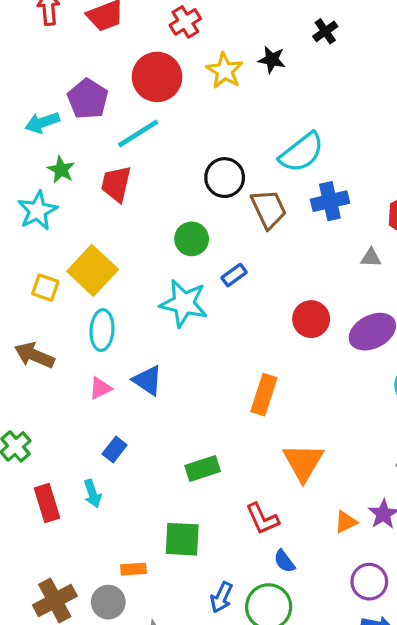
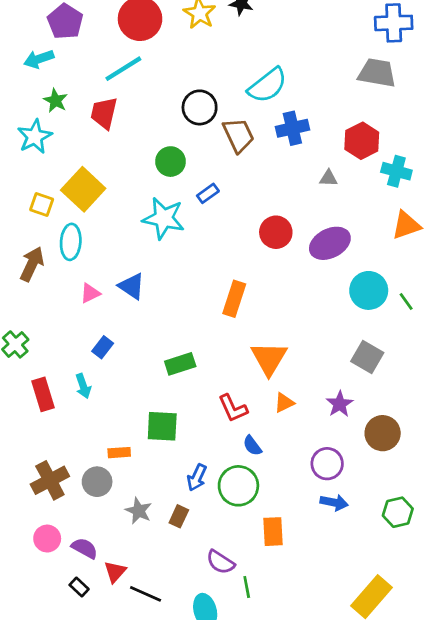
purple pentagon: (88, 99) -> (65, 22), moved
cyan ellipse: (102, 330) -> (71, 242), moved
brown arrow: (34, 355) -> (32, 264), turned 92
orange triangle: (346, 522) -> (284, 403), moved

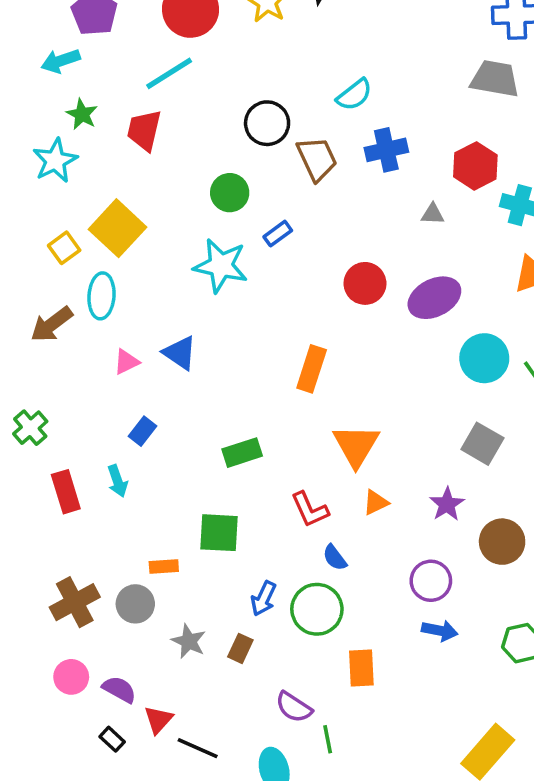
cyan semicircle: (268, 85) -> (354, 95), size x0.7
yellow square: (42, 204) -> (64, 248), turned 35
brown arrow: (32, 264) -> (52, 324), turned -152

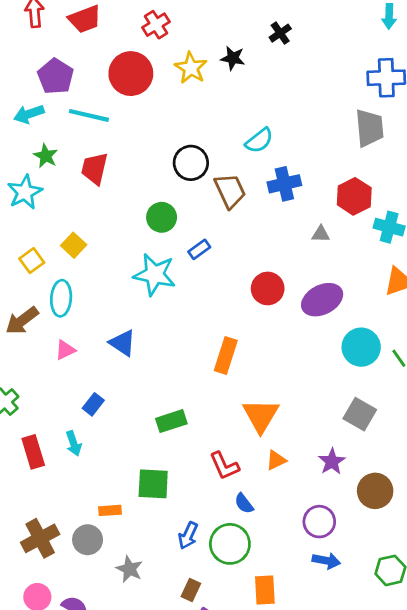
cyan line: (169, 73) -> (89, 115), moved, turned 45
gray trapezoid: (495, 79) -> (370, 128), turned 75
yellow square: (117, 228) -> (74, 245), size x0.6
pink triangle: (126, 362) -> (65, 350), moved
brown rectangle: (240, 648) -> (191, 590), moved

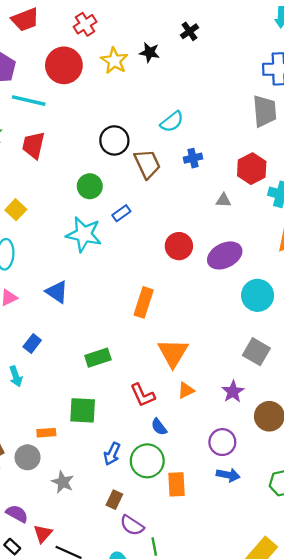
blue cross: (284, 184) -> (193, 158), size x0.7
orange rectangle: (265, 590) -> (177, 484), moved

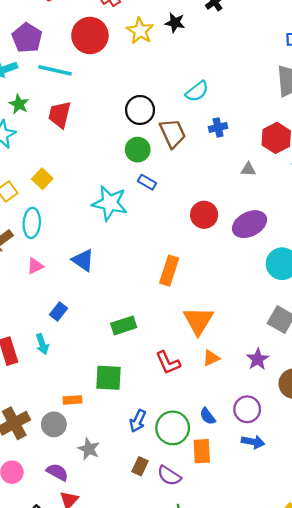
green circle: (90, 186) -> (138, 150), moved
blue rectangle: (121, 213) -> (147, 182), turned 66
blue semicircle: (159, 427) -> (208, 416), moved
purple semicircle: (17, 514) -> (57, 472), moved
purple semicircle: (132, 525) -> (169, 476), moved

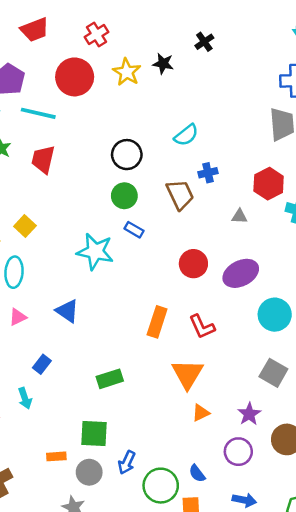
brown trapezoid: (173, 133) -> (180, 195), moved
red L-shape: (168, 363) -> (202, 327), moved
purple circle: (247, 409) -> (238, 452), moved
blue arrow: (138, 421) -> (127, 463), moved
gray circle: (54, 424) -> (89, 472), moved

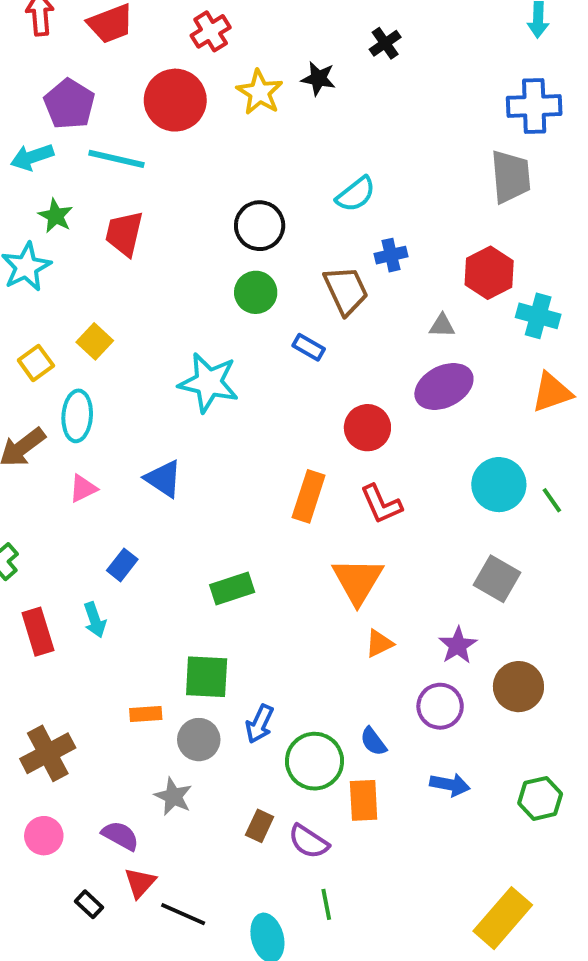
blue rectangle: (134, 230) -> (309, 347), moved
red circle: (193, 264) -> (367, 428), moved
purple ellipse: (241, 273) -> (444, 386), moved

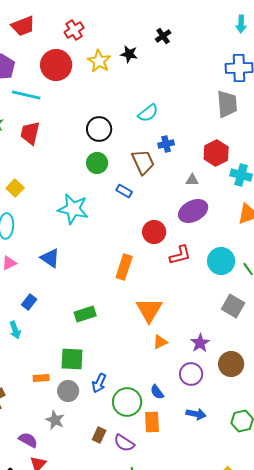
red L-shape: (381, 504) -> (180, 255), moved, turned -80
gray square: (497, 579) -> (233, 306), moved

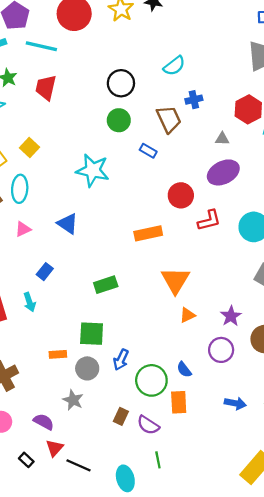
orange rectangle: (124, 267) -> (148, 233), turned 60
blue arrow: (196, 414) -> (235, 403), moved

